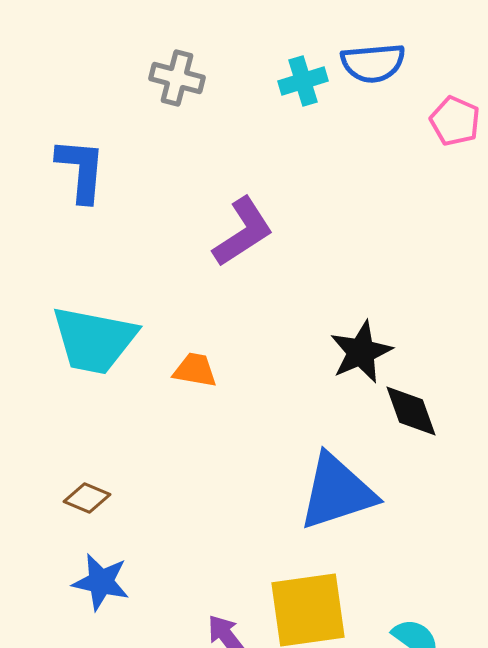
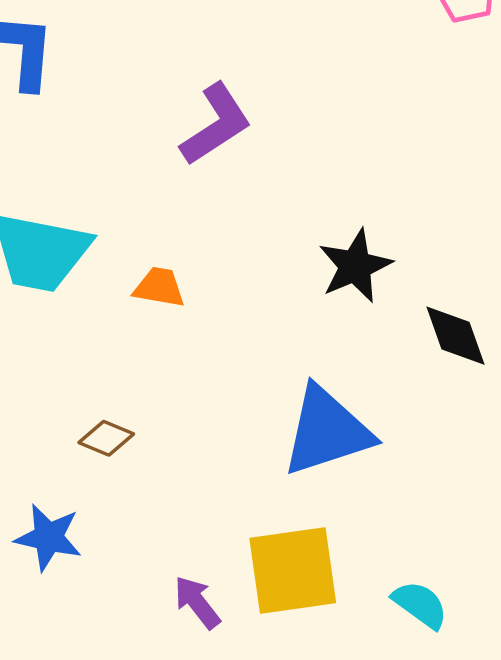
black diamond: (411, 411) -> (456, 336), moved
brown diamond: (87, 498) -> (106, 438), moved

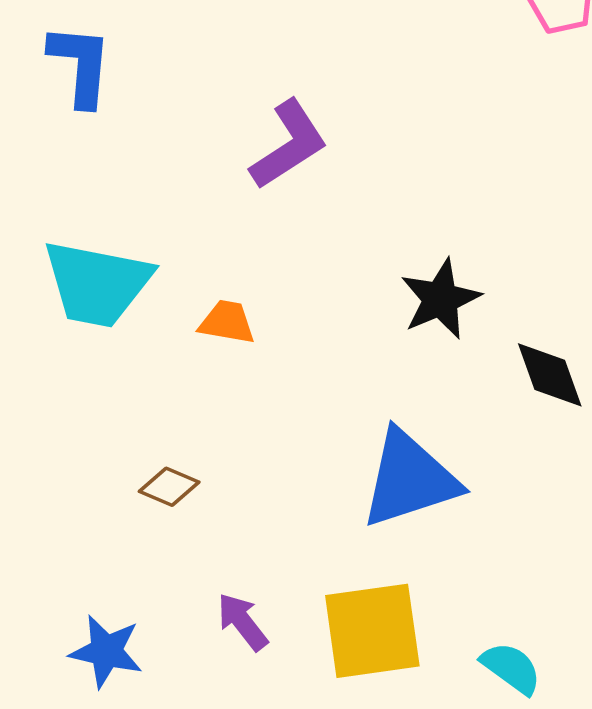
blue star: (48, 537) -> (106, 651), moved
purple arrow: (197, 602) -> (242, 622), moved

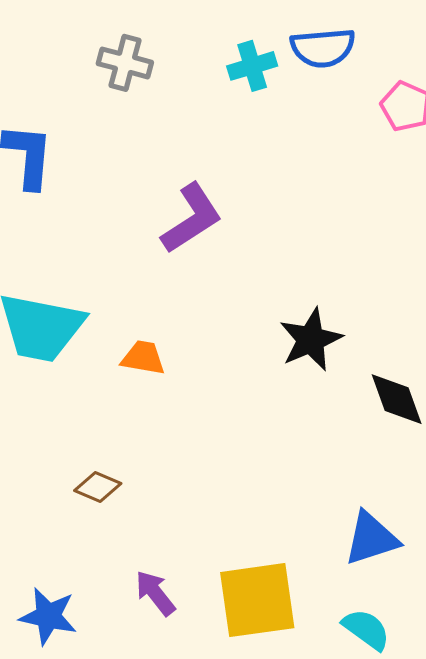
blue triangle: (410, 479) -> (371, 538), moved, size x0.7

